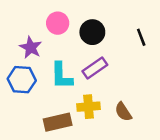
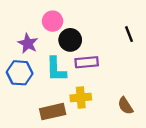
black circle: (92, 32) -> (70, 40), moved
purple rectangle: (95, 68) -> (87, 62), turned 30
brown semicircle: (123, 112) -> (125, 106), moved

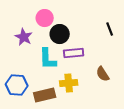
blue hexagon: (20, 73) -> (17, 85), moved
brown semicircle: (125, 106) -> (103, 74), moved

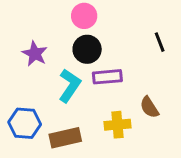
pink circle: (45, 18) -> (84, 16), moved
cyan L-shape: (48, 59) -> (70, 86), turned -145
yellow cross: (69, 83) -> (117, 125), moved

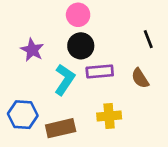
brown semicircle: (149, 107) -> (140, 78), moved

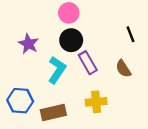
purple rectangle: (100, 71) -> (88, 63), turned 65

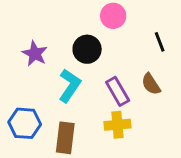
pink circle: (69, 13) -> (113, 16), moved
purple rectangle: (88, 63) -> (118, 91), moved
brown rectangle: (53, 113) -> (65, 138), turned -70

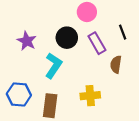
brown semicircle: (151, 84) -> (116, 64), turned 42
purple rectangle: (118, 91) -> (97, 43), moved

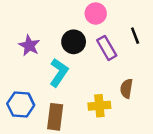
brown semicircle: (116, 64) -> (126, 89), moved

